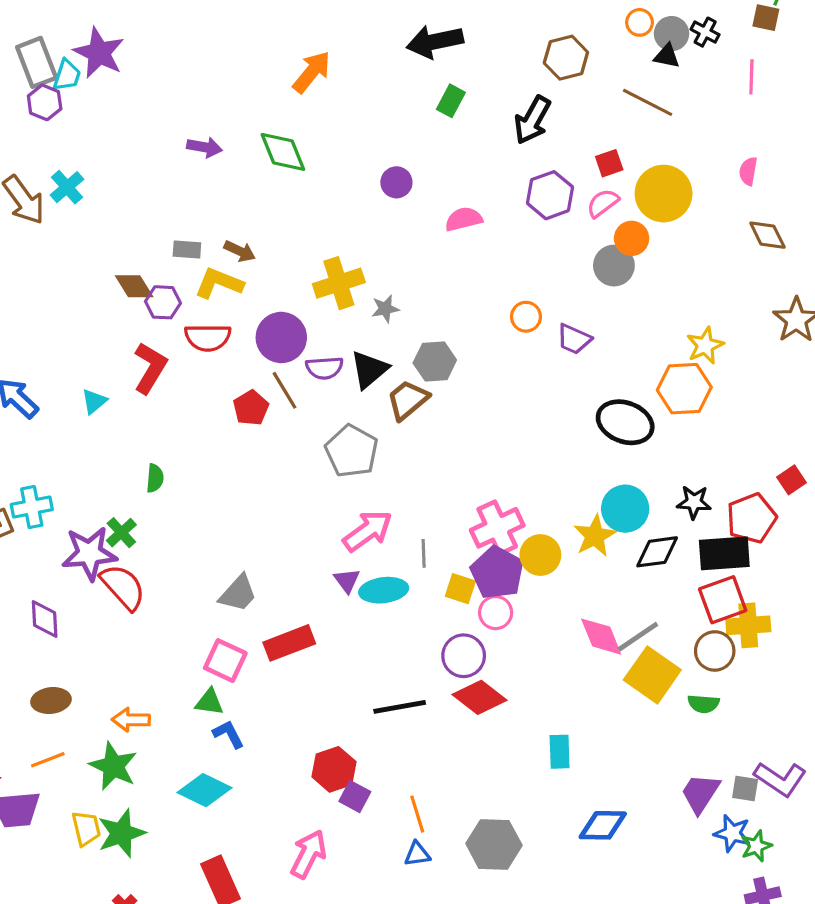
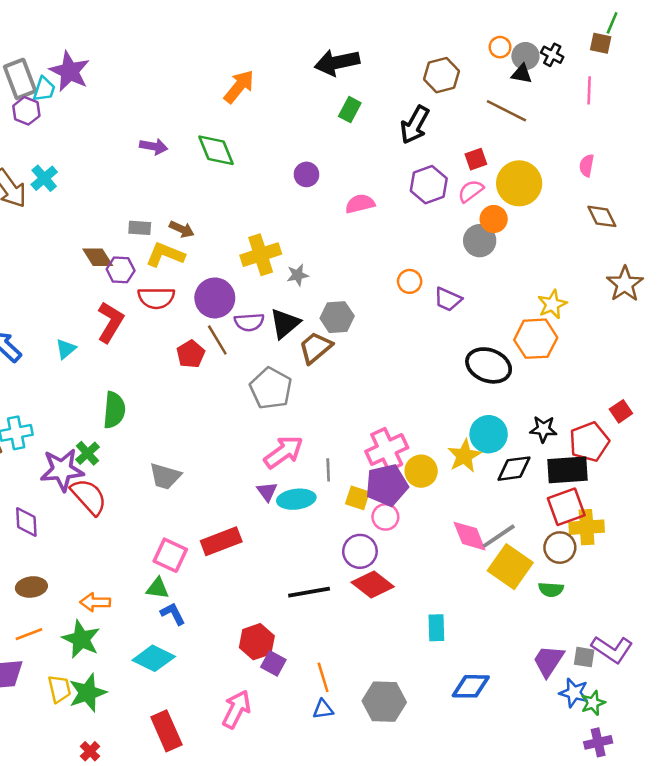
green semicircle: (155, 478) -> (114, 410), size x1.6
purple pentagon: (497, 573) -> (387, 485), turned 30
gray trapezoid: (238, 593) -> (165, 476), moved, turned 64

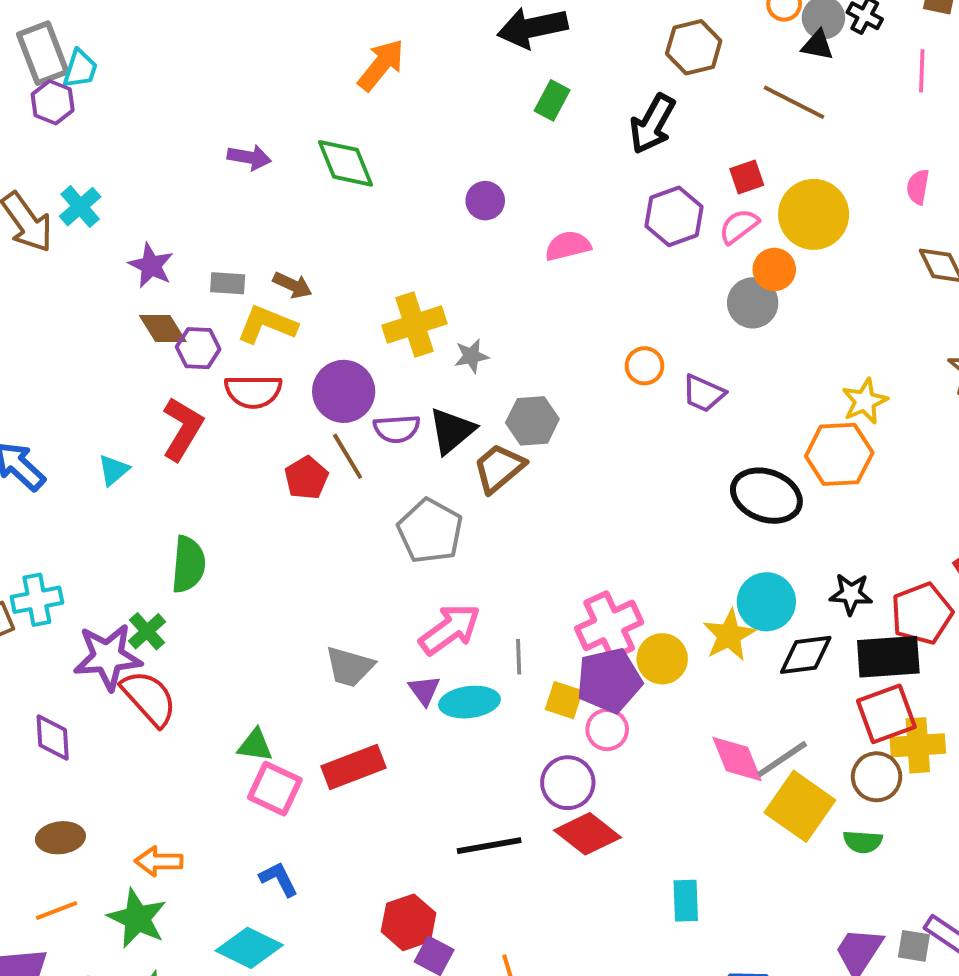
purple star: (70, 71) -> (151, 266), moved, size x0.7
gray trapezoid: (165, 476) -> (350, 667), moved
green triangle: (158, 588) -> (255, 745), moved

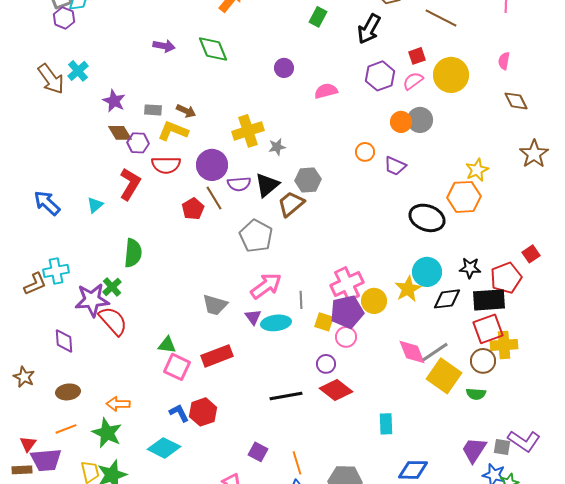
orange circle: (774, 269) -> (401, 122), moved
purple circle: (568, 783) -> (326, 364), size x0.7
red hexagon: (409, 922) -> (203, 412), moved

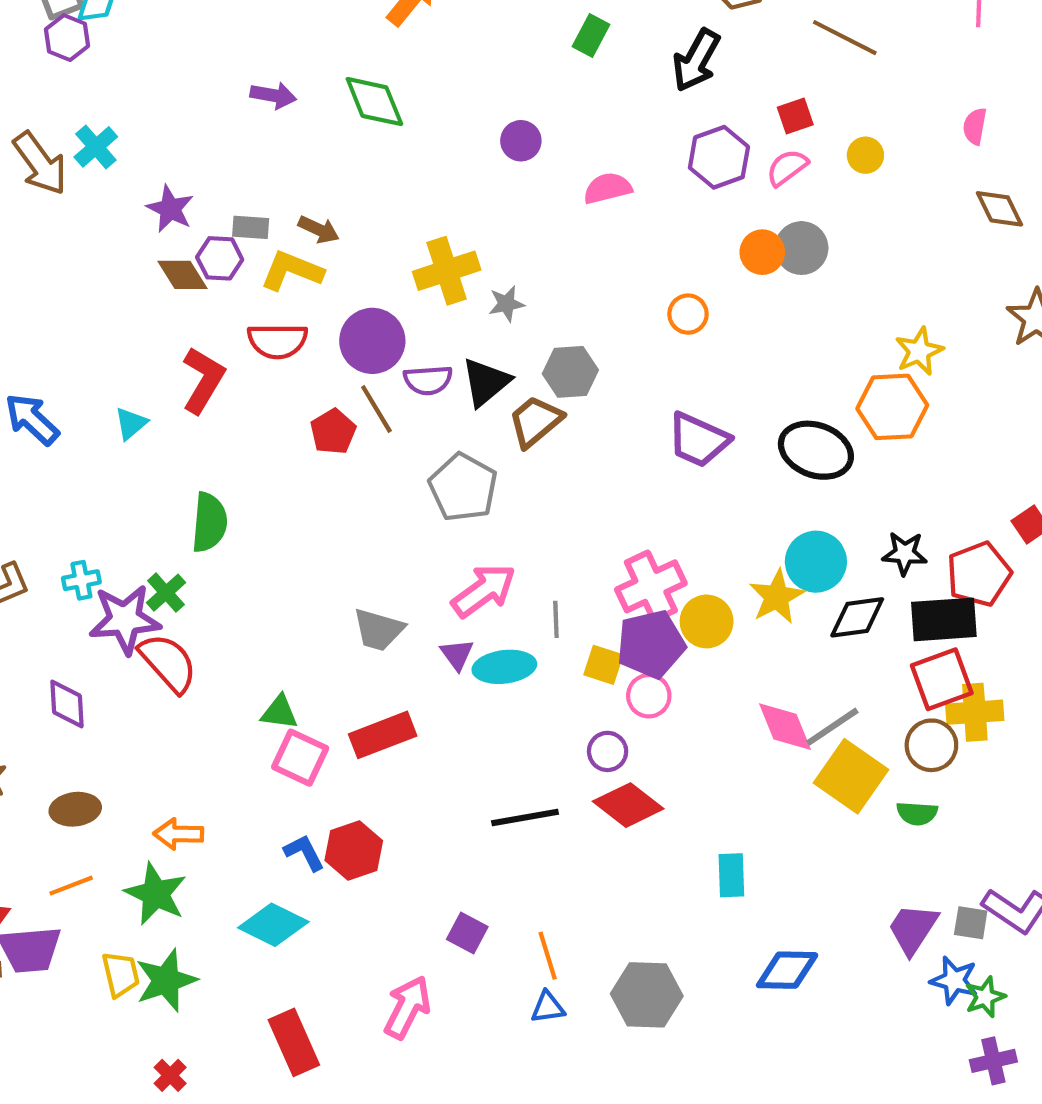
yellow circle: (451, 75) -> (865, 155), size x0.5
purple hexagon: (138, 143) -> (220, 258), moved
purple trapezoid: (395, 166) -> (698, 440), moved, size x1.4
cyan cross: (56, 271) -> (81, 580), moved, size x0.7

